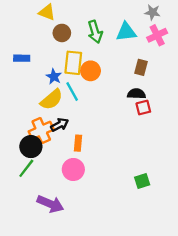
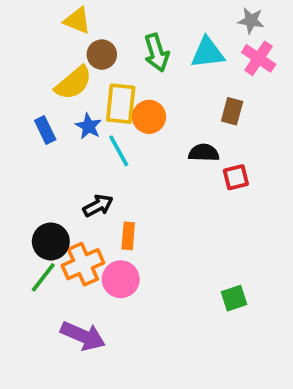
pink cross: (157, 35) -> (259, 58), turned -30
blue rectangle: (22, 58) -> (45, 130), moved, turned 63
black semicircle: (136, 94) -> (204, 153), moved
yellow semicircle: (52, 100) -> (73, 83), moved
orange cross: (41, 130) -> (83, 264), moved

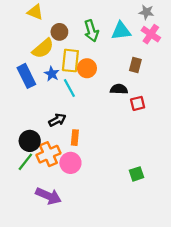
yellow triangle: (77, 21) -> (35, 12), moved
blue rectangle: (45, 130) -> (26, 76), size x1.5

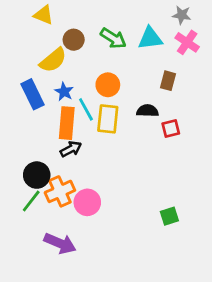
green arrow: (91, 31) -> (113, 38), turned -40
yellow rectangle: (70, 61) -> (108, 119), moved
orange rectangle: (75, 138) -> (67, 123), moved, size x1.6

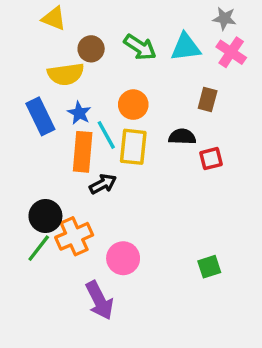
yellow semicircle: (53, 60) -> (66, 74), turned 32
black arrow: (71, 149) -> (103, 184), moved
pink circle: (87, 202) -> (123, 258), moved
purple arrow: (60, 243) -> (99, 300), moved, turned 40

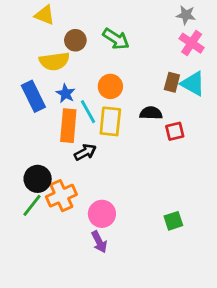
cyan triangle: (186, 47) -> (193, 84), moved, turned 36
purple arrow: (99, 300) -> (99, 242), moved, size x0.7

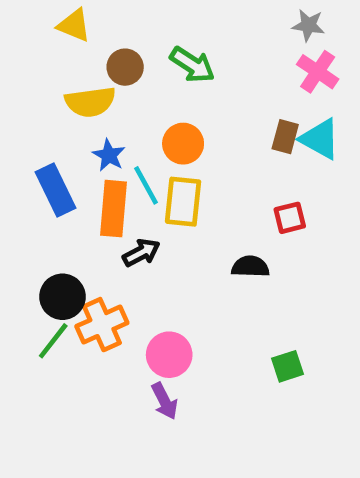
blue rectangle: (33, 96) -> (56, 190), moved
black semicircle: (151, 113) -> (250, 267), moved

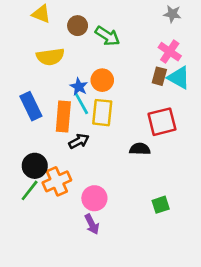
brown circle: (125, 67) -> (78, 26), moved
pink cross: (318, 72) -> (170, 52), moved
blue star: (109, 155) -> (79, 87), moved
red square: (290, 218) -> (162, 122), size x1.6

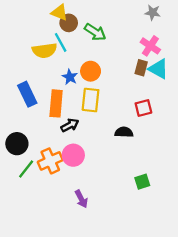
yellow triangle: (41, 14) -> (59, 13), moved
cyan line: (81, 103) -> (61, 42), moved
red square: (162, 122) -> (143, 108), size x0.7
black circle: (35, 166) -> (17, 144), moved
pink circle: (94, 198) -> (73, 155), moved

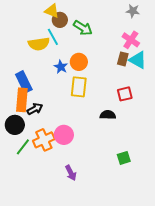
orange rectangle: (56, 103) -> (22, 100), moved
black arrow: (70, 125) -> (35, 109), moved

